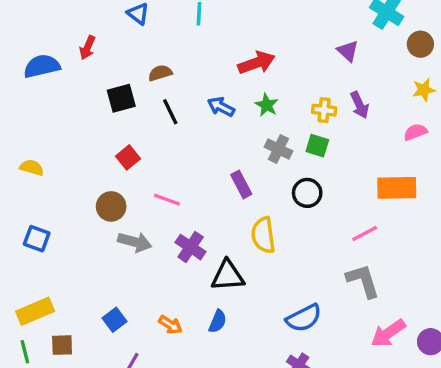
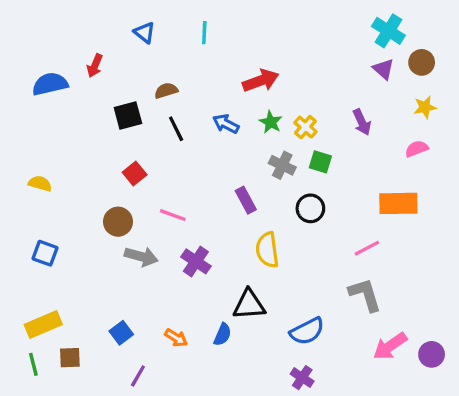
purple triangle: (348, 51) -> (383, 69), moved
yellow cross: (324, 110) -> (305, 127), moved, turned 35
black triangle: (228, 276) -> (249, 305), moved

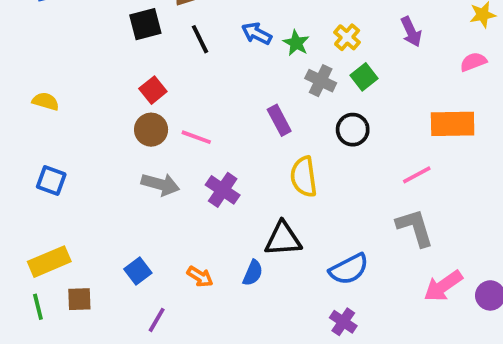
green star: (271, 122) -> (296, 43), moved
green square: (320, 162) -> (364, 77), turned 35
brown circle: (118, 222) -> (151, 130), moved

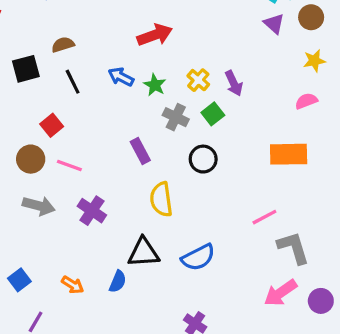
purple arrow: (411, 32) -> (234, 83), moved
red square: (153, 90) -> (52, 125), moved
pink line: (417, 175) -> (264, 217), moved
gray L-shape: (415, 228) -> (293, 248), moved
blue semicircle: (349, 269) -> (198, 257), moved

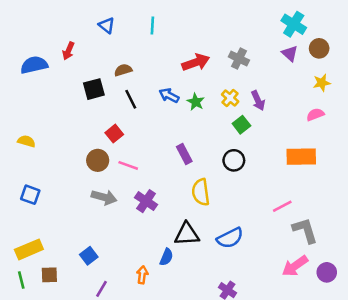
gray cross: (176, 117) -> (239, 59), moved
orange arrow: (73, 285) -> (142, 275), moved, turned -114

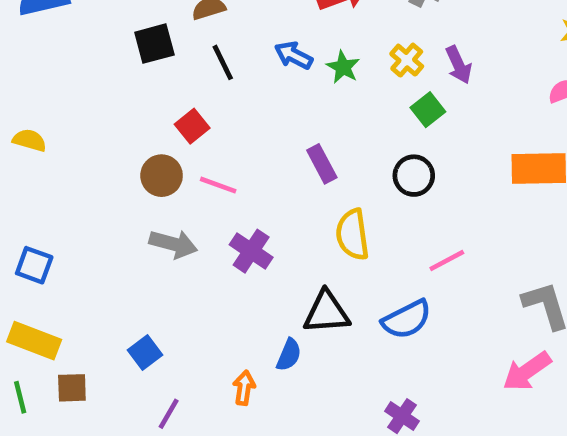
blue square: (30, 195) -> (34, 265), moved
pink line: (282, 206) -> (447, 260), moved
yellow rectangle: (29, 249) -> (34, 341), turned 44

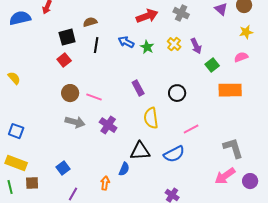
black line: (223, 62) -> (96, 45), turned 35
green square: (428, 110) -> (212, 65), moved
red square: (192, 126) -> (64, 60), moved
yellow semicircle: (29, 140) -> (14, 78), turned 32

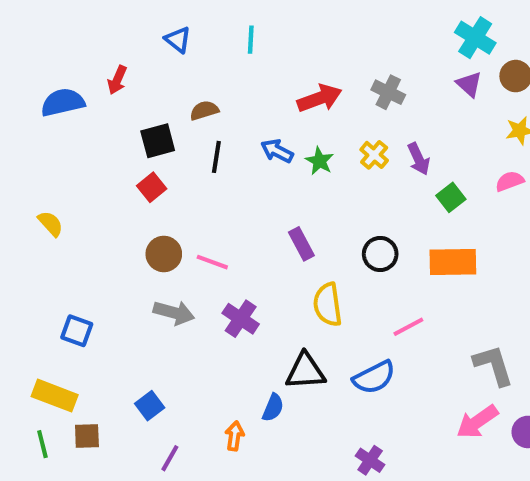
orange rectangle: (230, 90) -> (453, 262), moved
blue square: (16, 131) -> (77, 331), moved

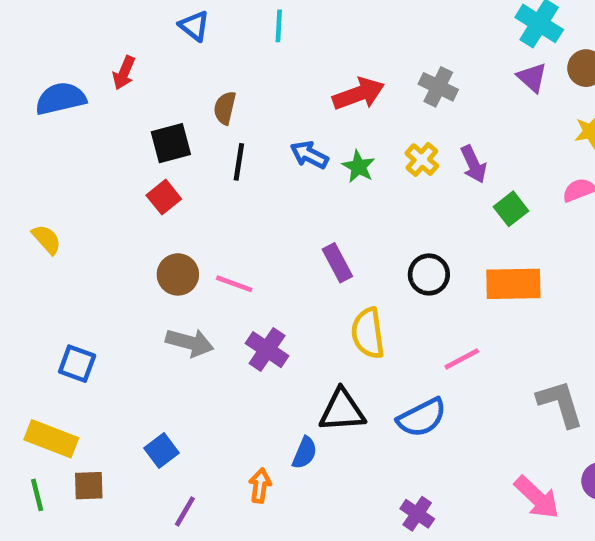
brown semicircle: (204, 110) -> (225, 108), turned -60
pink arrow: (477, 422) -> (537, 497), moved, turned -102

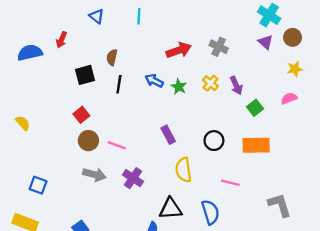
red square: (164, 197) -> (81, 115), moved
pink line: (462, 359) -> (230, 183), turned 42
blue semicircle: (422, 418) -> (210, 212), turned -80

